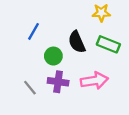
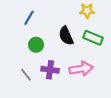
blue line: (33, 31) -> (29, 18), moved
green circle: (53, 56) -> (36, 45), moved

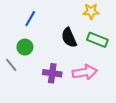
green circle: (36, 45) -> (25, 47), moved
gray line: (26, 75) -> (11, 65), moved

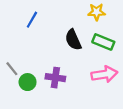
green circle: (25, 47) -> (28, 82), moved
pink arrow: (85, 72) -> (104, 74), moved

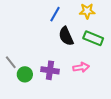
blue line: (32, 20) -> (55, 14), moved
pink arrow: (104, 74) -> (81, 67), moved, size x0.7

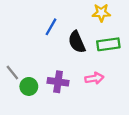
blue line: (55, 14) -> (51, 27), moved
green rectangle: (93, 38) -> (108, 44), turned -30

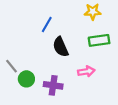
black semicircle: (77, 42) -> (61, 47), moved
purple cross: (58, 82) -> (53, 85), moved

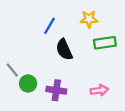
yellow star: (93, 12) -> (89, 19), moved
pink arrow: (86, 71) -> (99, 90), moved

